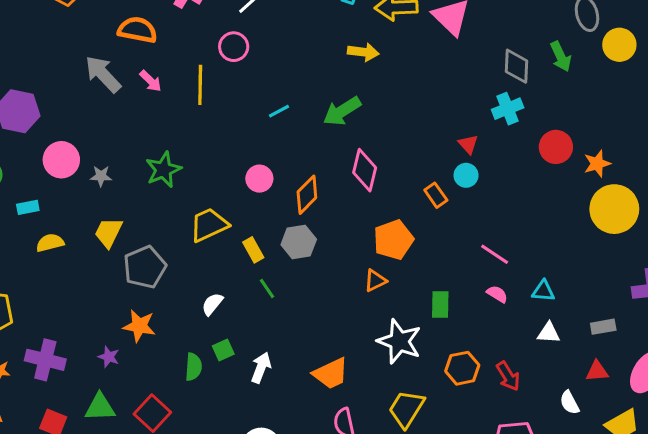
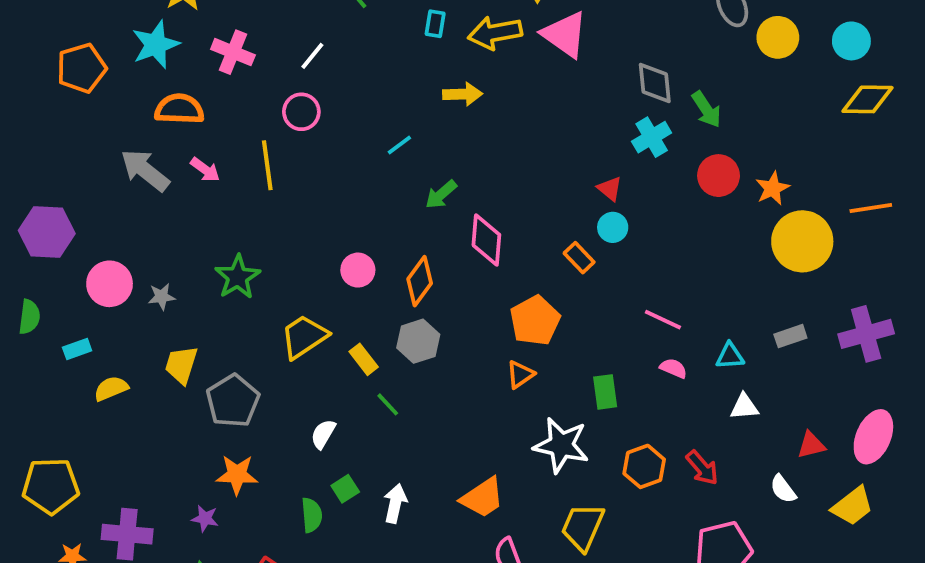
green arrow: (561, 57) -> (706, 109), moved
cyan line: (279, 111) -> (399, 145), moved
green arrow: (342, 111) -> (441, 194), moved, size x0.7
gray rectangle: (603, 327) -> (790, 336), moved

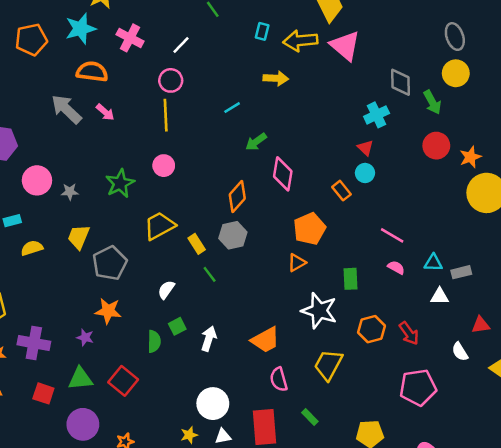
yellow circle: (778, 37) -> (456, 73), moved
cyan cross: (652, 137) -> (377, 115), moved
yellow line: (267, 165) -> (166, 115), moved
pink circle: (358, 270) -> (164, 166), moved
gray rectangle: (790, 336) -> (461, 272), moved

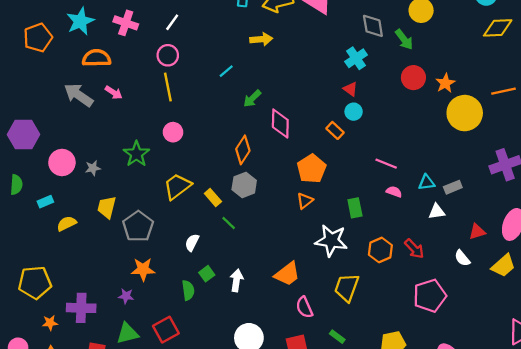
red square: (123, 381) -> (166, 330), turned 30

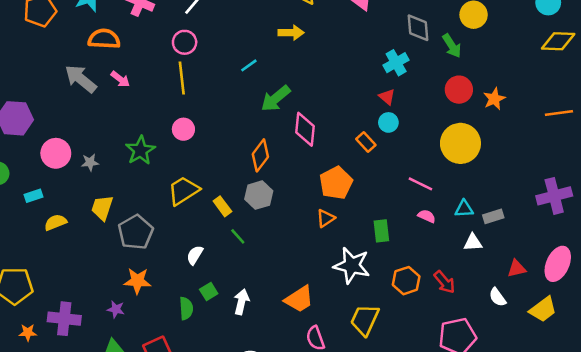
green arrow: (252, 99) -> (276, 99), size x1.4
yellow circle: (465, 113) -> (460, 143), moved

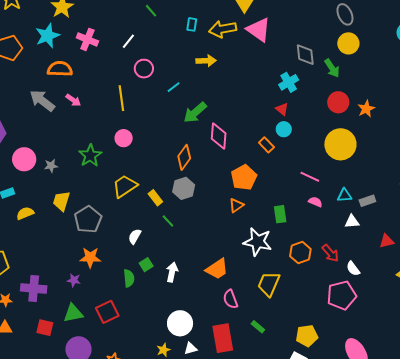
pink circle: (185, 42) -> (144, 69), moved
white semicircle: (498, 297) -> (353, 269), moved

